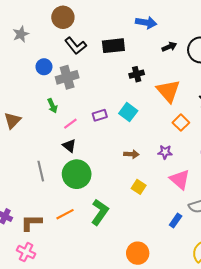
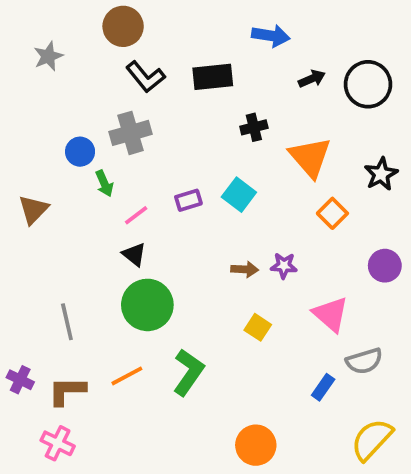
blue circle: (44, 67) -> (80, 152), moved
purple star: (165, 152) -> (284, 266), moved
gray line: (41, 171) -> (67, 322), moved

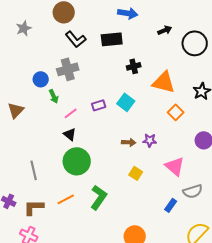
blue arrow: (271, 36) -> (128, 13), moved
black arrow: (312, 79) -> (165, 30), moved
orange triangle: (310, 157) -> (164, 82), turned -35

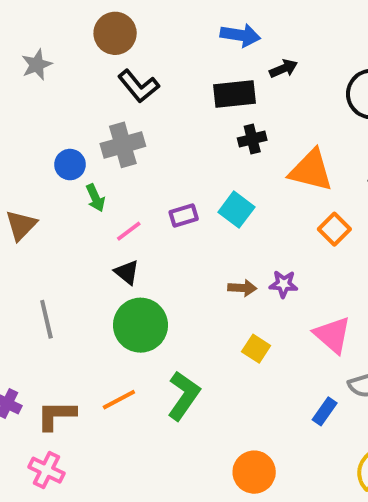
black arrow: (165, 30) -> (283, 69), moved
black rectangle: (112, 39) -> (235, 94), moved
gray line: (34, 170) -> (46, 319), moved

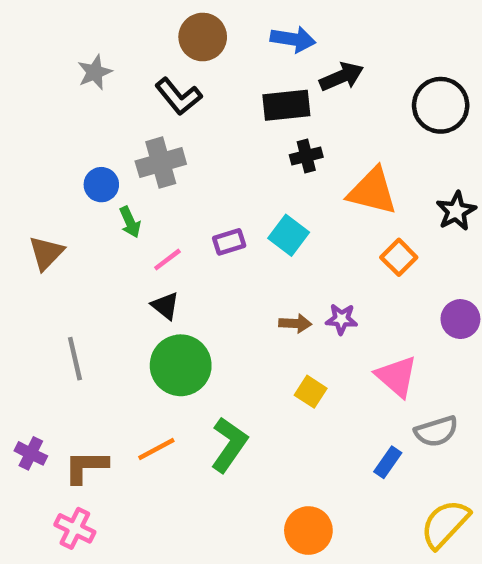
brown circle: (115, 33) -> (203, 37), moved
gray star: (37, 65) -> (95, 72), moved
black arrow: (283, 69) -> (341, 77), size x1.4

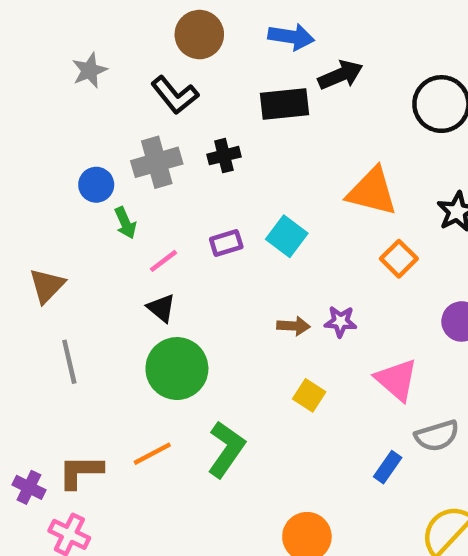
black cross: (306, 156) -> (224, 156), moved
brown triangle: (46, 253) -> (47, 286), moved
purple cross: (31, 453) -> (29, 487), moved

